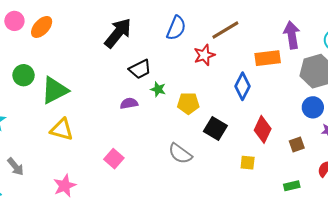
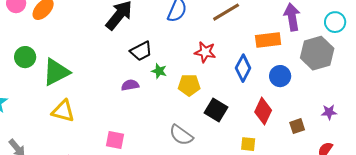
red star: (204, 55) -> (205, 52), moved, turned 30
blue circle: (313, 107) -> (280, 76), moved
pink square: (114, 159) -> (115, 140), turned -30

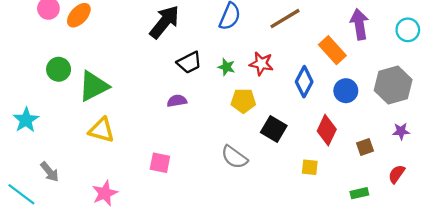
orange rectangle: (268, 40) -> (332, 50), turned 55
gray hexagon: (317, 53) -> (393, 85), moved
green star: (159, 71) -> (226, 67), moved

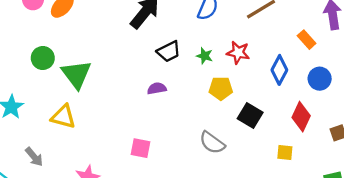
orange rectangle: (332, 50) -> (307, 40), size x0.7
green triangle: (93, 86) -> (76, 74), turned -40
yellow triangle: (101, 130) -> (63, 117), moved

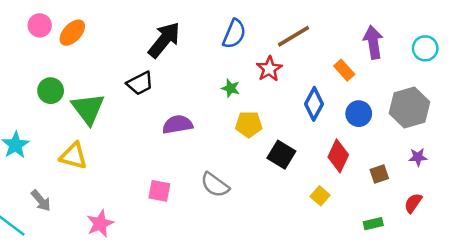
black trapezoid: (169, 51) -> (140, 83), moved
red star: (238, 53) -> (269, 69), moved, turned 30
purple semicircle: (157, 88) -> (177, 124), size x1.4
gray semicircle: (212, 143) -> (215, 185), moved
yellow square: (285, 152) -> (320, 196), turned 35

